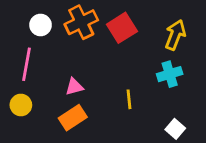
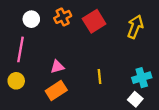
orange cross: (81, 22) -> (63, 17), size x0.7
cyan cross: (170, 74) -> (142, 78), moved

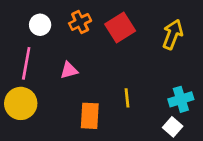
pink triangle: (57, 67) -> (69, 70), moved
yellow circle: (16, 81) -> (21, 103), size x1.5
orange rectangle: (56, 91) -> (90, 116), moved, turned -54

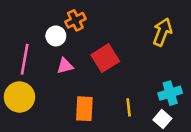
white circle: (40, 25) -> (56, 36), moved
red square: (120, 28) -> (105, 58), moved
yellow line: (127, 98) -> (129, 107), moved

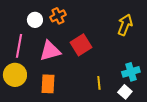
white circle: (56, 36) -> (35, 20), moved
pink triangle: (65, 66) -> (50, 51), size x1.6
orange rectangle: (84, 109) -> (48, 84), moved

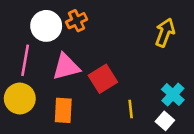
white circle: (35, 20) -> (46, 26), size x1.5
red square: (81, 45) -> (103, 79), moved
cyan cross: (131, 72) -> (173, 95), turned -30

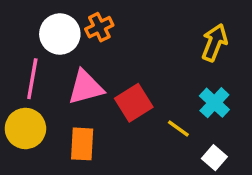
cyan cross: (173, 95) -> (214, 103), moved
yellow line: (131, 109) -> (178, 128), moved, turned -48

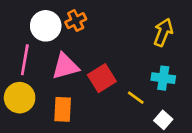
cyan cross: (214, 103) -> (163, 78), turned -35

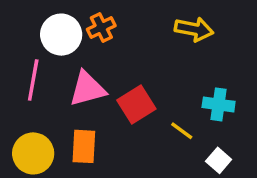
yellow arrow: (163, 32) -> (194, 29), moved, turned 80
yellow circle: (20, 98) -> (33, 153), moved

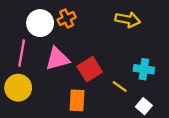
orange rectangle: (84, 146) -> (77, 100), moved
yellow circle: (33, 153) -> (18, 88), moved

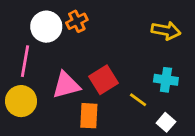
yellow arrow: (128, 20) -> (166, 31), moved
pink triangle: (57, 59) -> (66, 85), moved

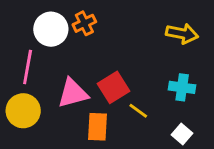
yellow line: (138, 100) -> (138, 111), moved

